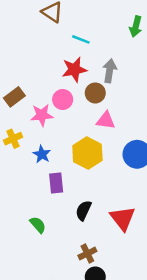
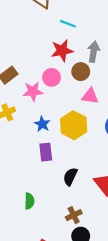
blue star: (42, 154) -> (42, 124), moved
green semicircle: (38, 225) -> (29, 201), moved, turned 42

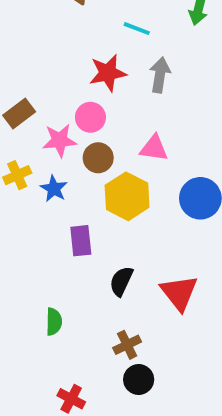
cyan line: (68, 24) -> (137, 29), moved
brown circle: (81, 72) -> (98, 158), moved
blue star: (42, 124) -> (54, 189), moved

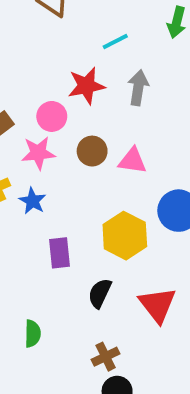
cyan line: (137, 29) -> (115, 42), turned -48
pink circle: (90, 117) -> (52, 116), moved
brown circle: (98, 158) -> (92, 151), moved
yellow hexagon: (127, 196) -> (125, 236), moved

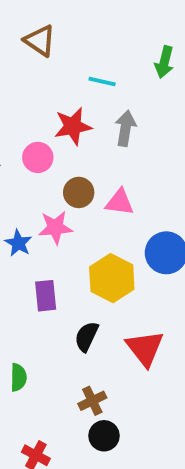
cyan line: (115, 42) -> (102, 82), turned 40
pink star: (38, 153) -> (55, 228), moved

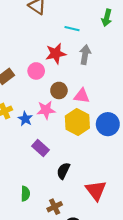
yellow hexagon: (112, 278) -> (77, 122), moved
purple rectangle: (46, 296) -> (40, 148), turned -42
red triangle: (145, 348) -> (96, 190), moved
brown cross: (92, 401) -> (55, 207), moved

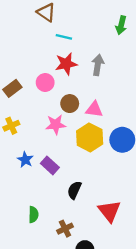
cyan line: (72, 29) -> (64, 37), moved
blue star: (25, 119) -> (25, 160), moved

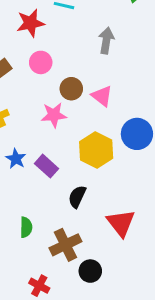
red star: (66, 64) -> (30, 23), moved
pink triangle: (94, 109) -> (102, 96), turned 30
yellow hexagon: (90, 137) -> (96, 150), moved
brown cross: (65, 229) -> (65, 245), size x1.5

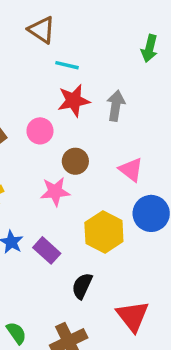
red star: (30, 23) -> (74, 101), moved
pink triangle: (102, 96) -> (131, 170), moved
green semicircle: (26, 227) -> (16, 333), moved, turned -36

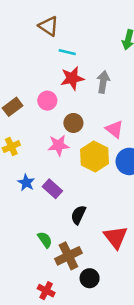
yellow hexagon: (104, 232) -> (95, 156), moved
green semicircle: (16, 333) -> (45, 240), moved

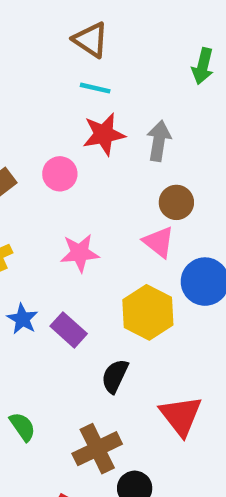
brown triangle: (49, 26) -> (91, 40), moved
brown circle: (73, 123) -> (176, 202), moved
pink triangle: (114, 129) -> (159, 242), moved
yellow hexagon: (95, 156) -> (148, 312), moved
green semicircle: (45, 240) -> (22, 427), moved

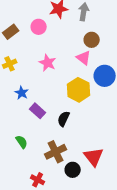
pink star: (80, 253) -> (48, 63), turned 30
purple rectangle: (69, 330) -> (38, 111), moved
red triangle: (181, 416) -> (94, 157), moved

